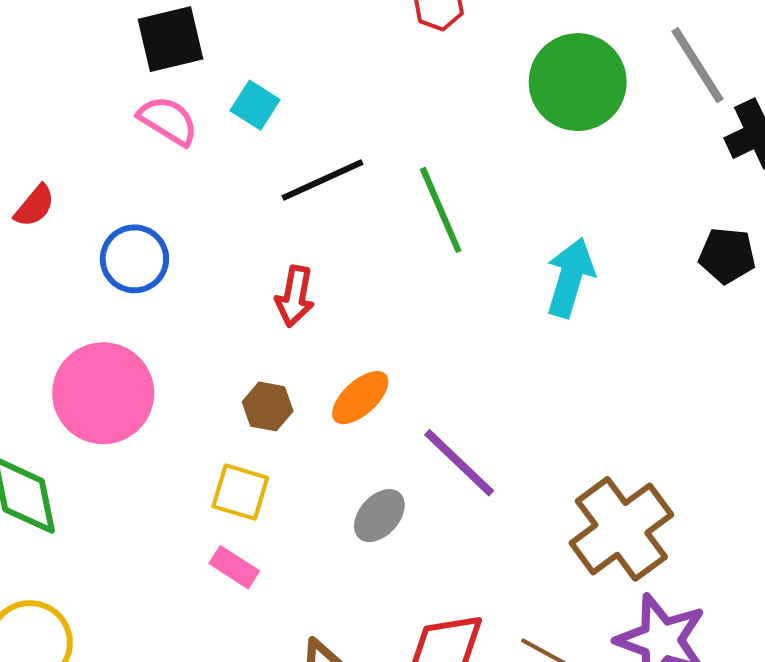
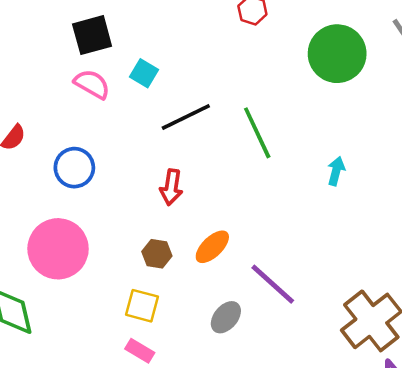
cyan arrow: (570, 278) -> (336, 171), size x0.6

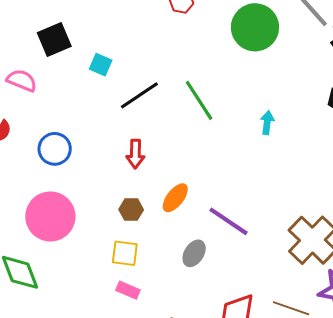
pink semicircle: (92, 84) -> (22, 80), moved

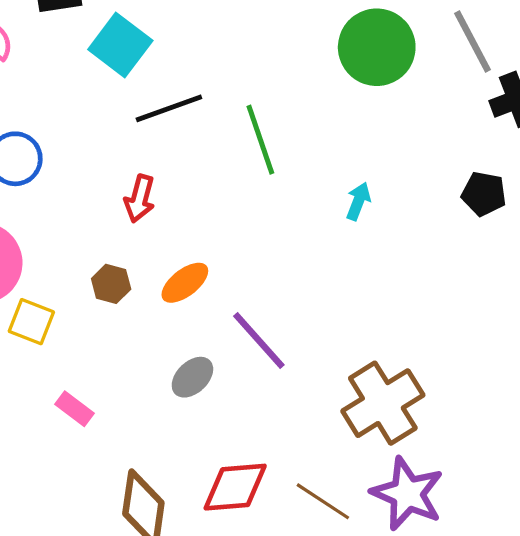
cyan square: (101, 65) -> (120, 45), size x1.6
yellow square: (125, 253) -> (31, 322), moved

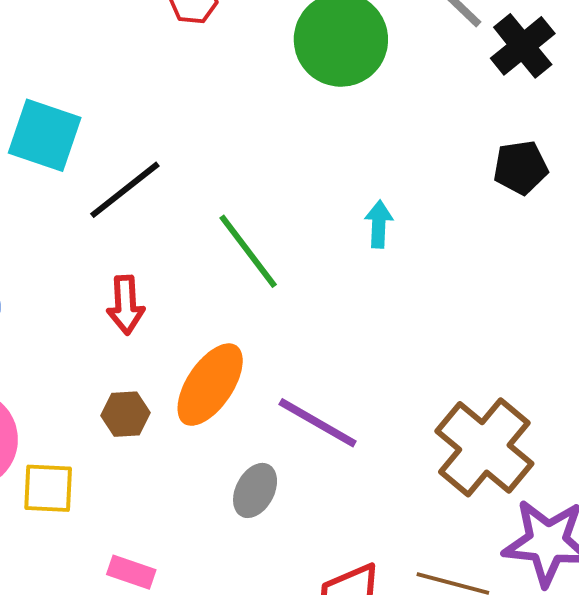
green line: (260, 140) -> (248, 251), moved
orange ellipse: (185, 283) -> (210, 385), size x1.4

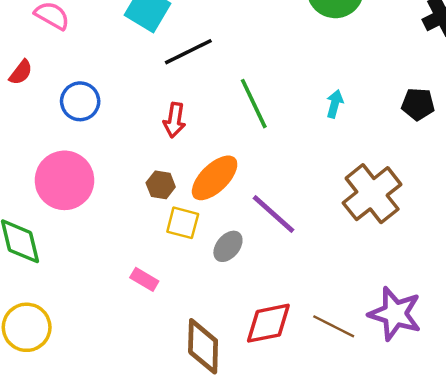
black pentagon: (521, 167) -> (418, 104), moved
brown cross: (484, 447) -> (372, 194), moved
yellow square: (48, 488) -> (183, 223), moved

